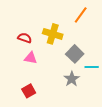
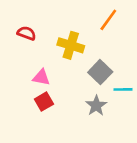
red semicircle: (25, 38) -> (27, 33), moved
red square: (29, 91) -> (44, 102), moved

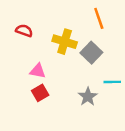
orange line: (108, 20) -> (99, 18), turned -55
gray square: (100, 72) -> (91, 53), moved

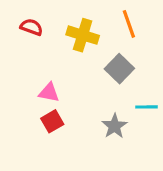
red semicircle: (24, 31) -> (31, 27), moved
yellow cross: (65, 42) -> (83, 35), moved

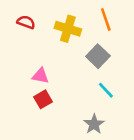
cyan line: (146, 107) -> (106, 90), moved, turned 48
gray star: (115, 126) -> (94, 124), moved

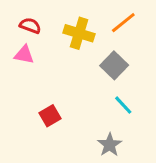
orange line: (106, 20) -> (123, 23), turned 70
pink triangle: (40, 76) -> (24, 55), moved

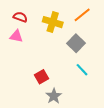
red square: (50, 116) -> (42, 77), moved
gray star: (110, 145) -> (54, 96), moved

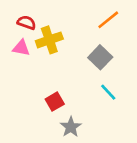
yellow cross: (53, 22) -> (49, 40), moved, turned -36

